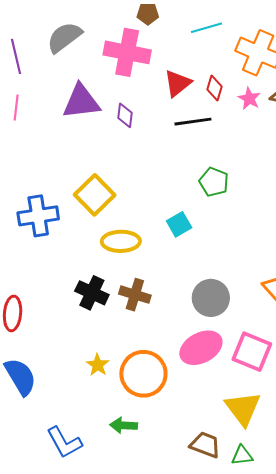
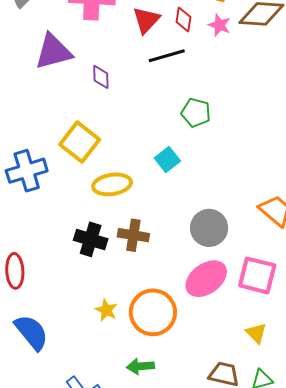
purple diamond: (125, 115) -> (101, 77), moved
yellow triangle: (243, 408) -> (256, 333), size x0.6

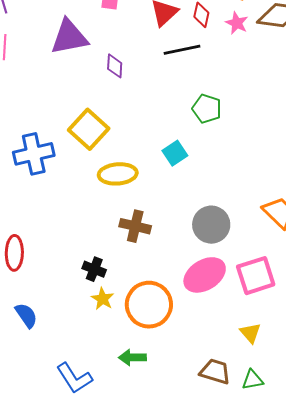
black cross: (91, 239) -> (94, 269), moved, size x0.7
pink square: (257, 275) -> (256, 276), turned -36
blue semicircle: (31, 332) -> (26, 315), size x0.7

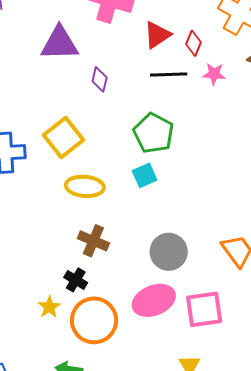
pink star: (237, 23) -> (214, 74), moved, turned -30
green pentagon: (207, 109) -> (154, 133), moved, size x1.4
black cross: (94, 269) -> (76, 280), moved

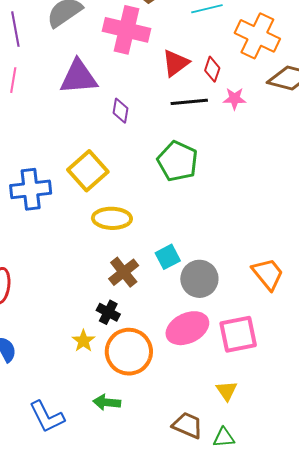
cyan square: (145, 175) -> (168, 257), moved
brown cross: (93, 241) -> (124, 272), turned 32

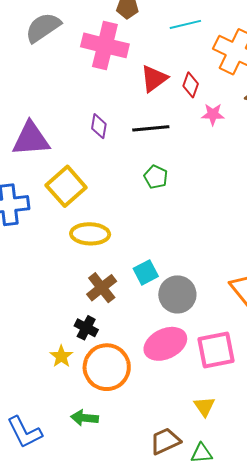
purple triangle: (79, 77) -> (31, 139), moved
black line: (189, 102) -> (151, 128), moved
green pentagon: (178, 161) -> (156, 177), size x0.6
brown trapezoid: (187, 425) -> (165, 441), turned -48

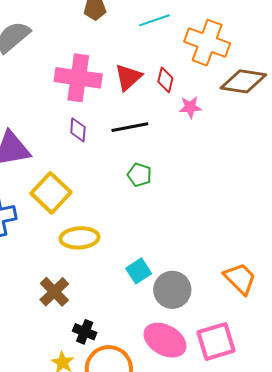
pink cross: (105, 45) -> (78, 78), moved
brown cross: (102, 288) -> (54, 292), moved
pink ellipse: (165, 344) -> (165, 340), turned 60

